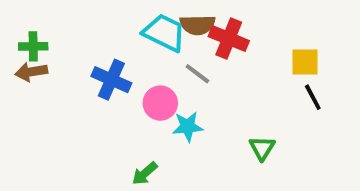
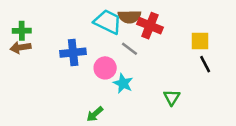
blue cross: (111, 80) -> (73, 53), turned -30
cyan star: (188, 127) -> (123, 83), turned 30

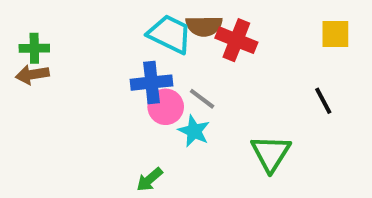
yellow square: (200, 41) -> (335, 34), moved
gray line: (129, 49) -> (202, 99), moved
blue cross: (73, 53) -> (152, 83), moved
green triangle: (172, 97) -> (271, 153), size x1.5

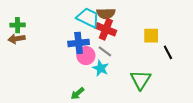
yellow square: (335, 34) -> (151, 36), moved
red cross: (236, 40) -> (106, 29), moved

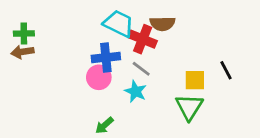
brown semicircle: (106, 14) -> (162, 24), moved
yellow square: (151, 36) -> (195, 80), moved
pink circle: (86, 56) -> (99, 77), moved

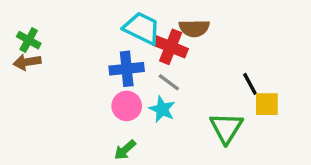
green cross: (24, 33) -> (29, 40), turned 30
black line: (226, 70) -> (250, 84), moved
pink circle: (99, 77) -> (127, 106), moved
yellow square: (195, 80) -> (267, 104), moved

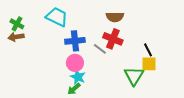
cyan trapezoid: (142, 28) -> (57, 17), moved
red cross: (171, 47) -> (113, 39), moved
yellow square: (267, 104) -> (149, 64), moved
cyan star: (162, 109) -> (78, 77), moved

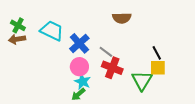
cyan trapezoid: (57, 17) -> (52, 31), moved
red cross: (113, 39) -> (112, 68), moved
blue cross: (75, 41) -> (79, 43), turned -36

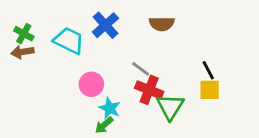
blue cross: (79, 43) -> (105, 25), moved
pink circle: (79, 67) -> (91, 84), moved
green triangle: (142, 80) -> (170, 107), moved

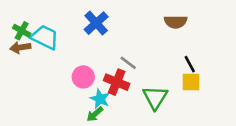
brown semicircle: (162, 24) -> (176, 22), moved
cyan trapezoid: (69, 41) -> (45, 37), moved
red cross: (149, 90) -> (117, 82), moved

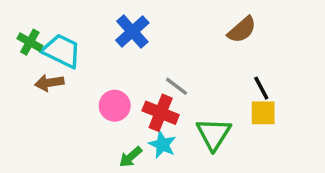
brown semicircle: (176, 22) -> (242, 30), turned -40
brown arrow: (20, 47) -> (49, 83), moved
cyan star: (100, 99) -> (162, 145), moved

